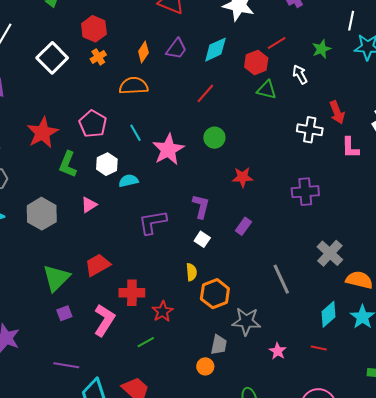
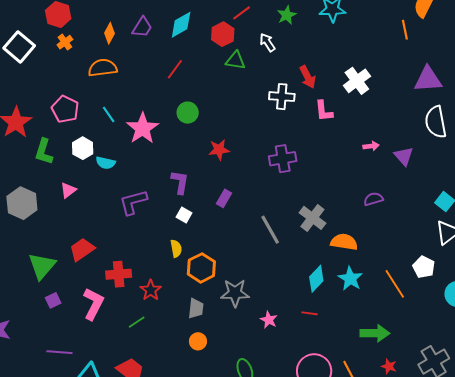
cyan semicircle: (128, 181) -> (106, 163), turned -150
gray line: (281, 279) -> (270, 230), moved
gray trapezoid: (219, 345) -> (196, 308), moved

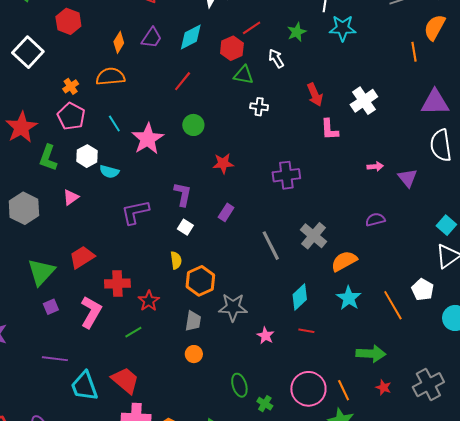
orange cross: (65, 42) -> (71, 86), moved
white cross: (282, 97) -> (259, 107), moved, size x0.7
orange semicircle: (344, 242) -> (344, 261), turned -40
cyan diamond: (316, 279) -> (300, 297), moved

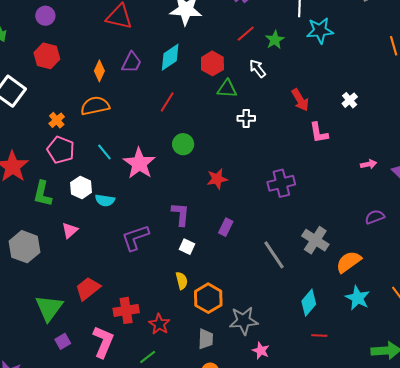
red line: (252, 28) -> (246, 34), moved
white cross: (364, 101) -> (350, 100), size x0.6
pink star: (265, 336) -> (261, 351), moved

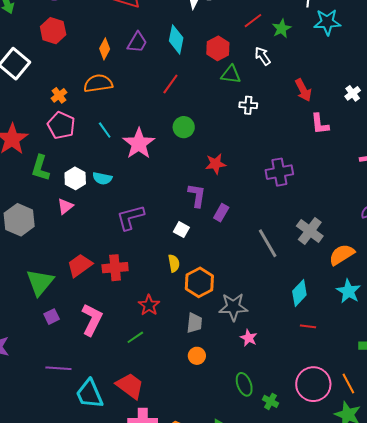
cyan diamond: (170, 57) -> (176, 39), turned -48
white hexagon: (81, 187) -> (75, 178), moved
purple L-shape: (181, 214) -> (197, 195), moved
red cross: (126, 310) -> (115, 268), moved

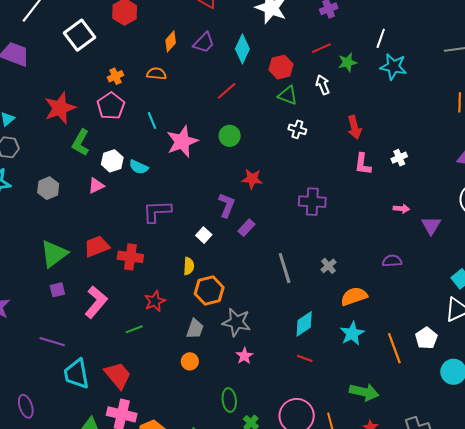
orange semicircle: (98, 83) -> (156, 74), size x0.7
white cross: (353, 93) -> (399, 158), moved
gray hexagon: (19, 220) -> (48, 188), size x0.7
gray cross: (310, 231) -> (328, 266), size x0.6

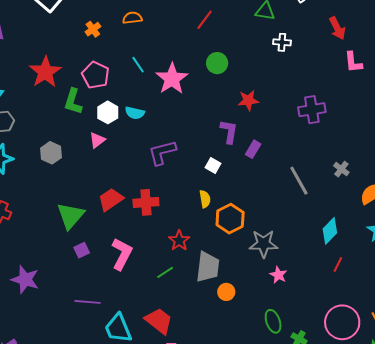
pink pentagon: (111, 106) -> (96, 75), moved
gray trapezoid: (195, 329) -> (208, 267), moved, size x1.5
red line: (305, 358) -> (338, 264), turned -70

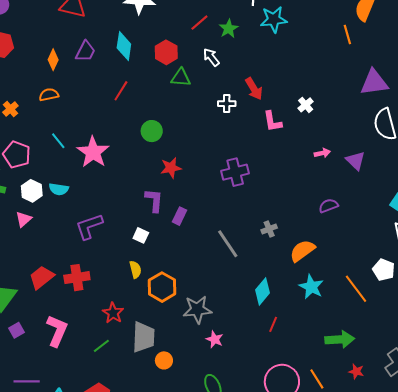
white cross: (282, 42) -> (227, 104), moved
green circle: (217, 63) -> (152, 131), moved
gray cross: (341, 169) -> (269, 229), turned 35

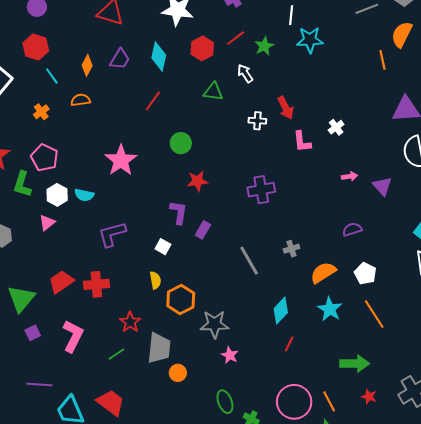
red hexagon: (166, 52) -> (202, 48), moved
cyan line: (58, 141) -> (52, 76), moved
white pentagon: (384, 270) -> (365, 274), moved

